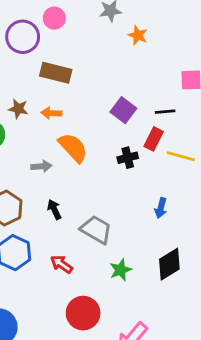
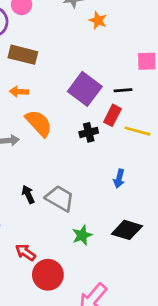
purple square: (123, 110) -> (85, 89), size x1.4
black arrow: (54, 209) -> (28, 194), moved
red arrow: (61, 264) -> (25, 252), moved
black diamond: (169, 264) -> (127, 230), turned 48

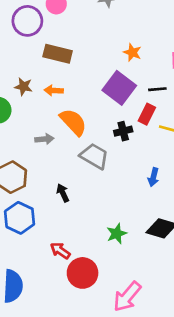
orange star: (98, 20) -> (132, 52), moved
gray trapezoid: (60, 198) -> (94, 156), moved

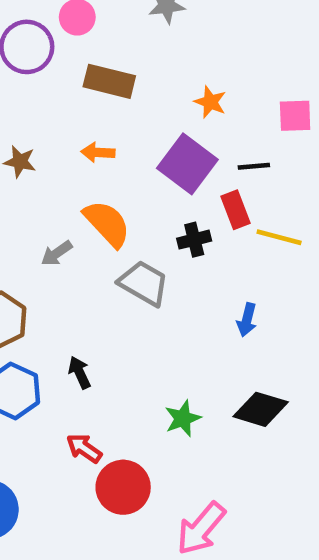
brown rectangle: (58, 54) -> (109, 81), moved
orange arrow: (54, 90) -> (98, 152), moved
red rectangle: (147, 114) -> (235, 210), turned -48
gray arrow: (44, 139) -> (57, 253), turned 150
black arrow: (63, 193) -> (80, 373), moved

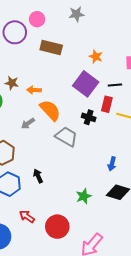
orange arrow: (98, 152) -> (34, 90), moved
red rectangle: (235, 210) -> (107, 104), turned 35
black cross: (194, 240) -> (89, 117), turned 32
blue arrow: (247, 320) -> (112, 164), moved
red arrow: (84, 448) -> (27, 216), moved

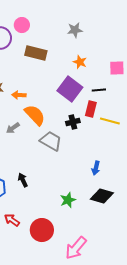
gray star: (76, 14) -> (75, 30), moved
black cross: (89, 117) -> (73, 122), turned -32

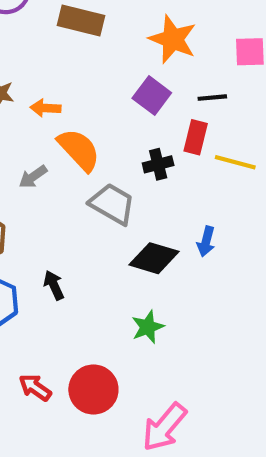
orange star: (80, 62) -> (173, 39), size x1.6
purple square: (70, 89) -> (152, 96), size x0.7
blue arrow: (96, 168) -> (206, 241), moved
black diamond: (102, 196) -> (154, 258), moved
red arrow: (12, 220) -> (35, 387), moved

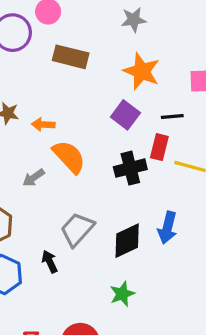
black cross: (158, 164) -> (130, 168), size x1.4
gray trapezoid: (112, 204) -> (77, 229), moved, turned -78
blue arrow: (206, 241) -> (167, 228), size x1.4
black diamond: (154, 258) -> (127, 241), turned -42

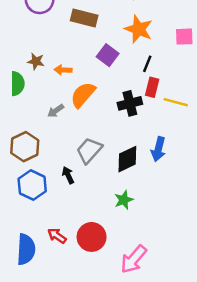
purple square: (125, 115) -> (108, 55), moved
black line: (172, 116) -> (147, 64), moved, turned -63
orange semicircle: (69, 157) -> (83, 95), turned -96

